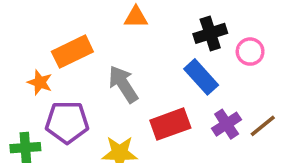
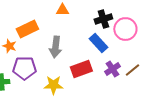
pink circle: (250, 52) -> (125, 29), size x1.5
gray arrow: (123, 84) -> (55, 47), turned -140

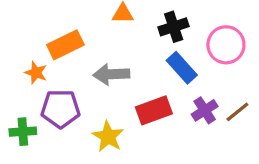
black cross: (103, 19) -> (174, 27), moved
gray arrow: (55, 47) -> (111, 74), turned 80
yellow star: (53, 85) -> (108, 137), turned 30

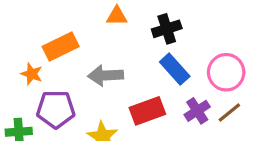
pink circle: (226, 45) -> (226, 72), moved

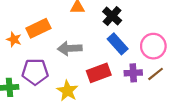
black cross: (167, 29) -> (112, 16), turned -30
orange star: (32, 74) -> (14, 39), moved
purple cross: (197, 111) -> (133, 73), turned 30

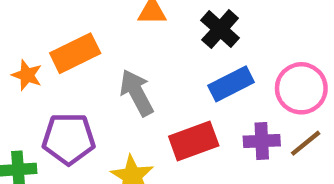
blue rectangle: (118, 44) -> (231, 84), turned -75
gray arrow: (70, 48) -> (137, 93), turned 65

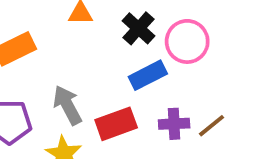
pink circle: (301, 88) -> (187, 41), moved
gray arrow: (137, 93) -> (67, 105), moved

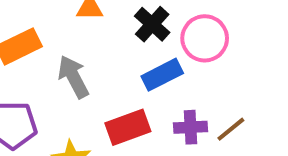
gray arrow: (67, 105) -> (73, 77), moved

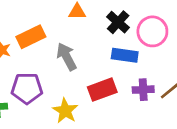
blue rectangle: (162, 75) -> (125, 55), turned 35

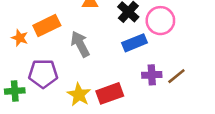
blue rectangle: (125, 55) -> (134, 43), turned -30
red rectangle: (102, 90) -> (110, 93), moved

